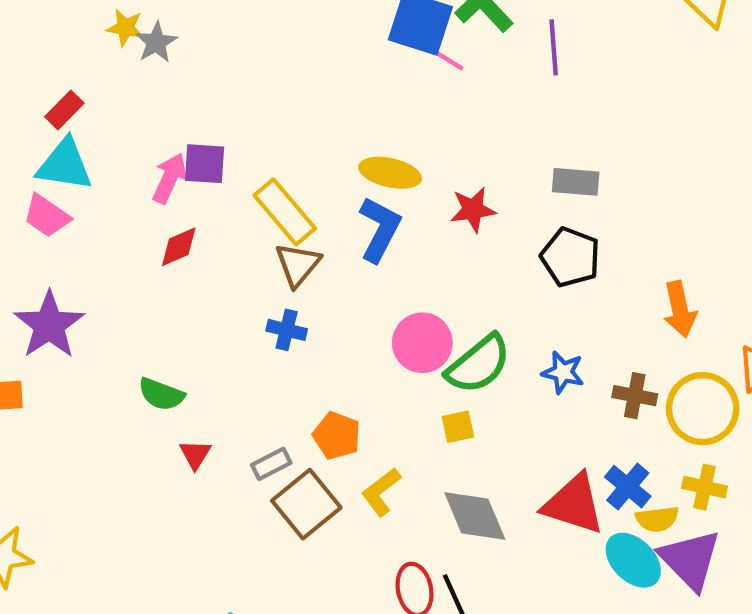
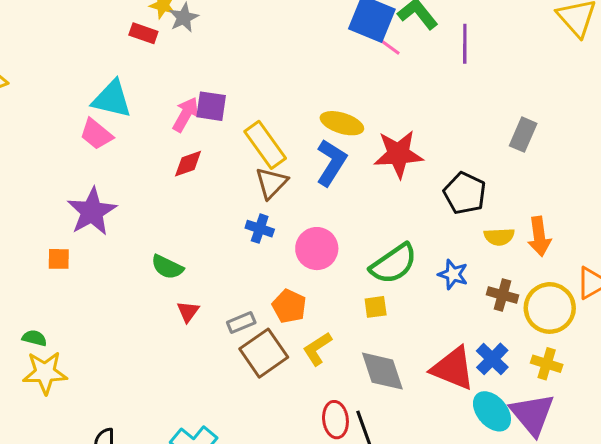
red rectangle: (64, 110) -> (143, 33), moved, turned 60
gray rectangle: (576, 182) -> (523, 135), moved, turned -76
red star: (473, 210) -> (398, 154), size x1.5
pink circle: (422, 343) -> (317, 249), moved
yellow semicircle: (657, 519) -> (499, 237), moved

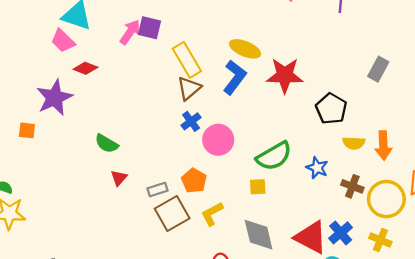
red diamond: (188, 164) -> (85, 68), moved, turned 35
blue cross: (260, 229) -> (191, 121), moved, turned 30

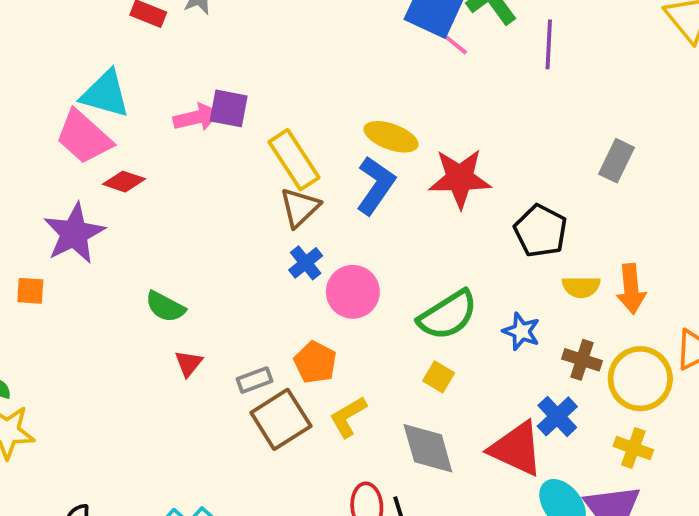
pink arrow: (130, 32) -> (196, 117), turned 45
pink trapezoid: (63, 41) -> (84, 137), size x1.4
yellow square: (258, 187) -> (439, 377), moved, turned 36
blue cross: (341, 233) -> (557, 416), moved

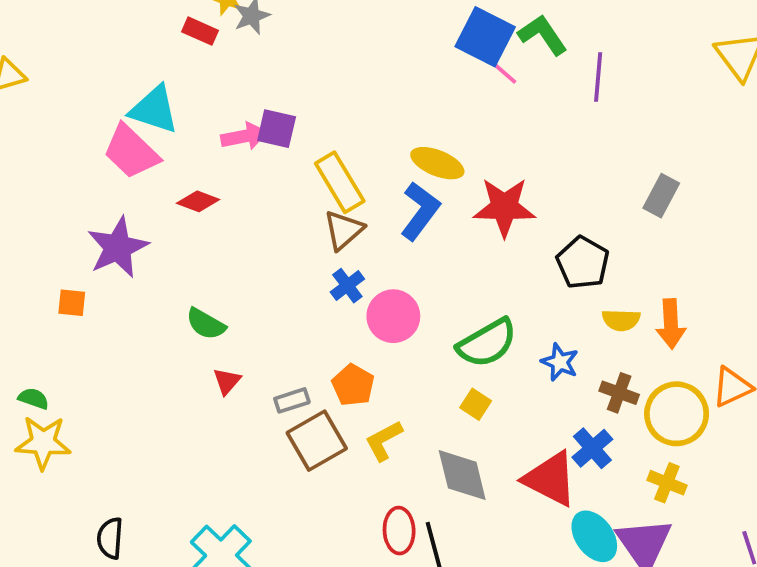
red diamond: (124, 182) -> (198, 201), moved

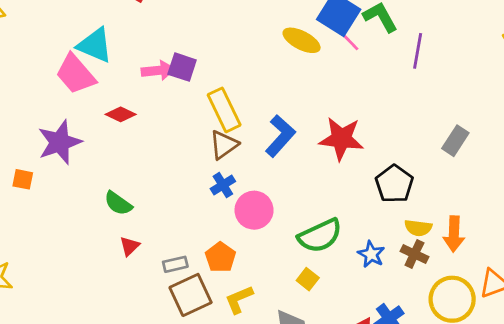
yellow ellipse: (437, 163) -> (302, 40), moved
brown cross: (619, 393) -> (414, 254), moved

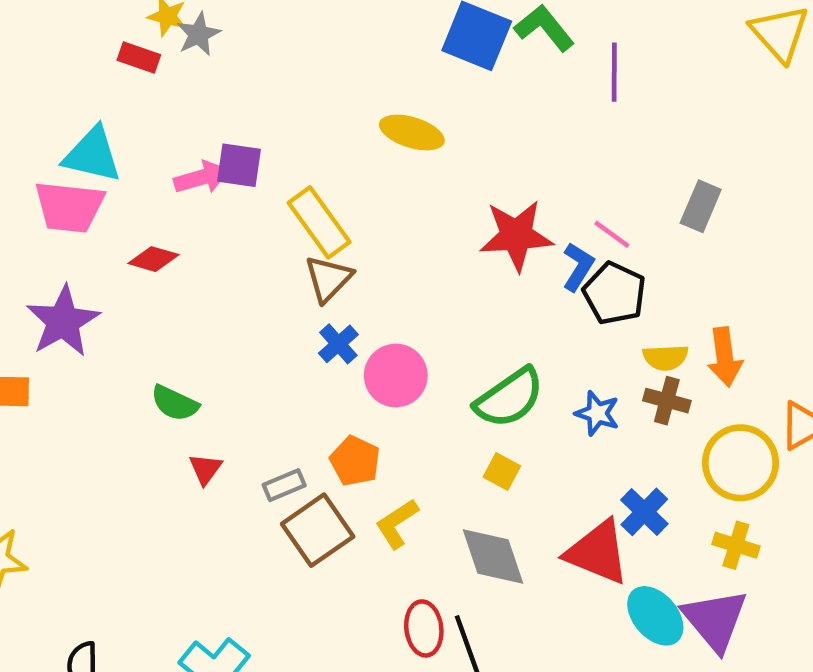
yellow ellipse: (302, 40) -> (412, 133), moved
pink line: (349, 40) -> (612, 234), moved
pink trapezoid: (76, 74) -> (69, 207), turned -33
blue L-shape: (280, 136) -> (578, 267), moved, size x0.7

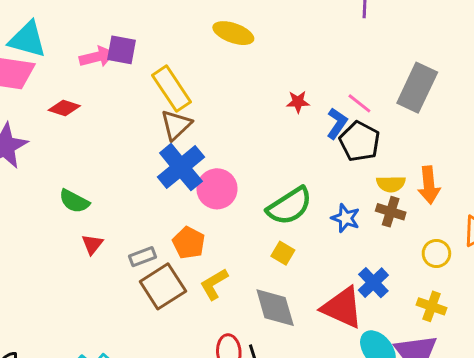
gray rectangle: (701, 206) -> (417, 88), size x1.5
red star: (516, 235) -> (298, 102), size x0.5
blue cross: (338, 344) -> (181, 167), size x1.8
yellow circle: (740, 463) -> (436, 253), size x0.6

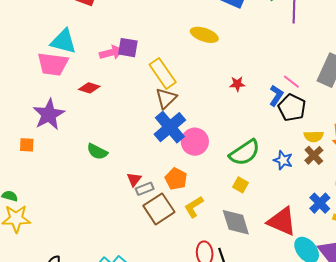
red star: (298, 102) -> (237, 84), moved
brown cross: (391, 212) -> (314, 155), turned 30
red triangle: (92, 244) -> (134, 179), moved
blue cross: (373, 283) -> (320, 203), moved

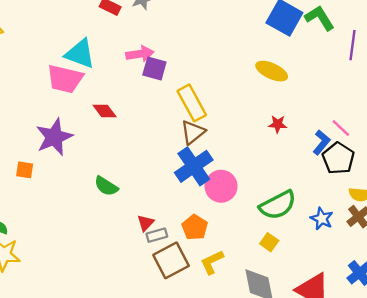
yellow ellipse: (204, 35) -> (272, 71), moved
pink arrow: (111, 53) -> (140, 54), moved
red diamond: (89, 88) -> (105, 111), turned 30

